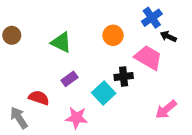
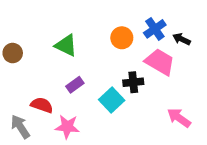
blue cross: (152, 18) -> (155, 29), moved
brown circle: (12, 35) -> (13, 53), moved
pink arrow: (166, 109) -> (179, 118), turned 75
pink star: (77, 118) -> (67, 127), moved

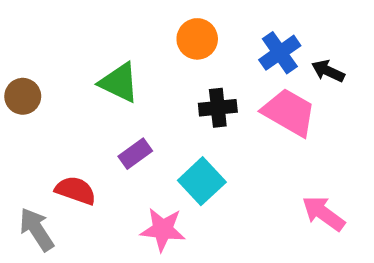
orange circle: (122, 38) -> (197, 39), moved
black cross: (133, 82) -> (218, 108), moved
pink star: (67, 127) -> (163, 229), moved

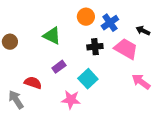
blue cross: (280, 53) -> (110, 23), moved
pink arrow: (323, 213) -> (141, 82), moved

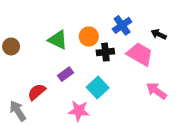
orange circle: (86, 17) -> (89, 36), moved
red semicircle: (33, 83) -> (37, 92), turned -60

